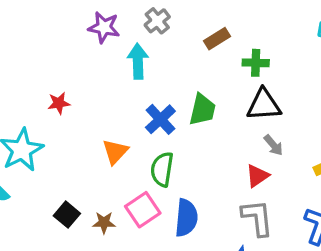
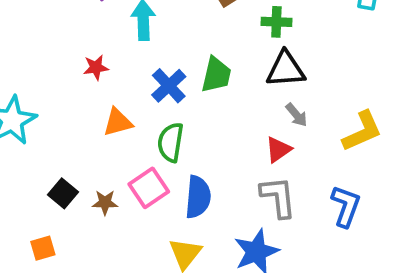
red star: (59, 103) -> (96, 67), moved
orange triangle: (115, 152) -> (118, 122), turned 32

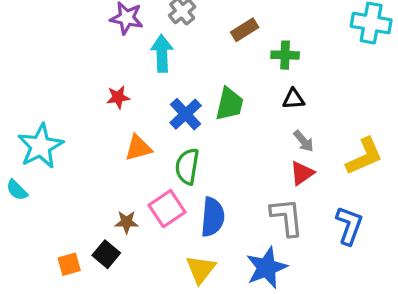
black triangle: (286, 69) -> (294, 99), size x0.6
red triangle: (278, 150) -> (302, 173), moved
black square: (63, 193) -> (106, 254), moved

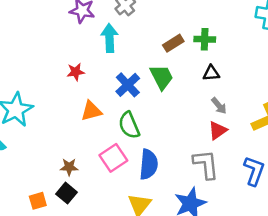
brown rectangle: (245, 30) -> (173, 43), moved
green trapezoid: (229, 104) -> (162, 77), turned -40
green semicircle: (187, 166) -> (129, 125), turned -32
brown star: (127, 222) -> (69, 167), moved

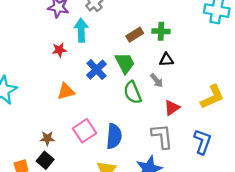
red star: (76, 72) -> (59, 50), moved
gray arrow: (219, 106) -> (157, 80), moved
green semicircle: (129, 125) -> (133, 93), moved

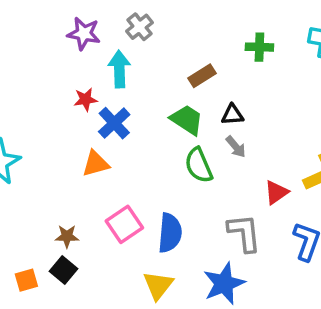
green cross: (161, 31) -> (259, 47), moved
black triangle: (166, 60) -> (232, 115), moved
green trapezoid: (125, 63) -> (187, 120), turned -30
blue cross: (96, 70) -> (114, 123), moved
red triangle: (172, 108) -> (276, 192), moved

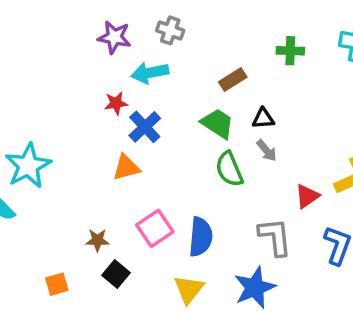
gray cross: (140, 27) -> (170, 30), turned -32
cyan arrow: (119, 69) -> (150, 73), turned -99
black square: (64, 270) -> (116, 274), moved

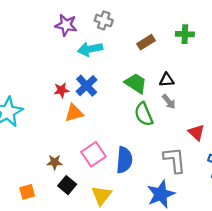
brown rectangle: (233, 80) -> (146, 42), moved
red star: (116, 103) -> (61, 90), moved
red triangle: (307, 196) -> (196, 132), turned -42
yellow triangle: (189, 289) -> (101, 195), moved

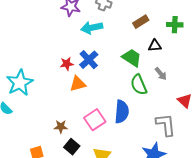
green cross: (185, 34) -> (175, 25), moved
black triangle: (167, 80) -> (155, 46), moved
blue semicircle: (124, 160) -> (122, 112), moved

